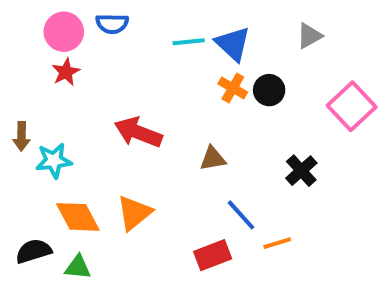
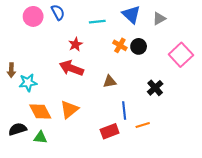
blue semicircle: (112, 24) -> (58, 12), turned -119
blue triangle: (233, 44) -> (131, 14), moved
red star: (66, 72) -> (75, 44), moved
blue line: (241, 215) -> (124, 111), turned 36

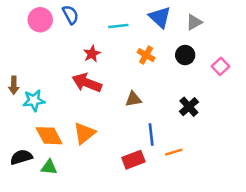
black circle: (139, 46) -> (185, 55), moved
pink square: (181, 55) -> (220, 66), size x0.6

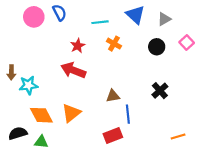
orange cross: (146, 55) -> (114, 44), moved
pink square: (220, 66) -> (187, 42), moved
brown triangle: (133, 99) -> (113, 96), moved
orange line: (174, 152) -> (178, 137), moved

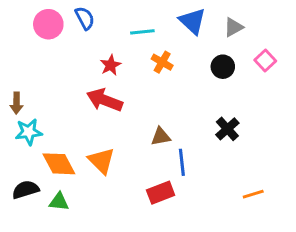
cyan star: (28, 85) -> (29, 132), moved
orange triangle: (71, 113) -> (101, 161), turned -36

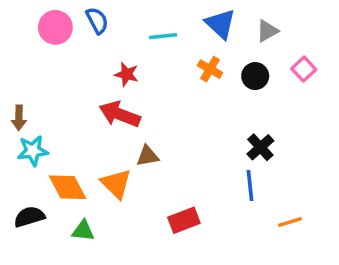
orange cross: (162, 62) -> (210, 69), moved
red star: (111, 65) -> (127, 74), turned -30
brown triangle: (161, 136) -> (147, 156), moved
blue line: (182, 162) -> (250, 185), moved
green triangle: (59, 202) -> (83, 231), moved

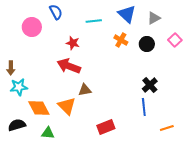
pink circle: (55, 27) -> (32, 27), moved

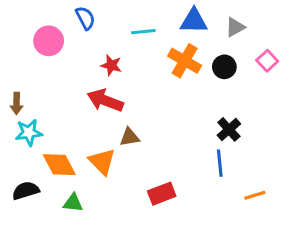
blue triangle: (127, 14) -> (194, 21), turned -42
orange cross: (121, 40) -> (185, 61), size x1.5

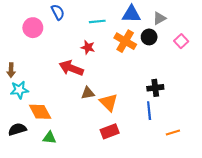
red star: (111, 65) -> (88, 47), moved
black circle: (224, 67) -> (149, 37), moved
black cross: (229, 129) -> (155, 88), turned 35
orange triangle: (102, 162) -> (109, 102), moved

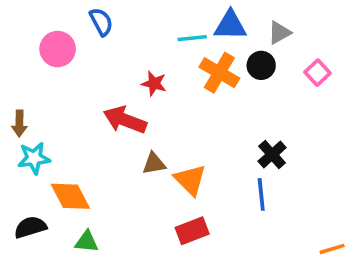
cyan line: (97, 21) -> (192, 38), moved
black cross: (155, 88) -> (272, 154), turned -35
orange line: (173, 132) -> (332, 249), moved

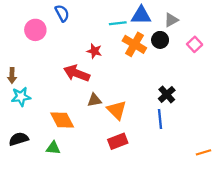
orange diamond: (70, 196) -> (62, 120), moved

